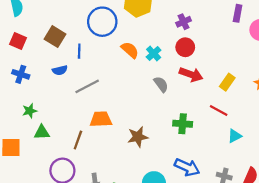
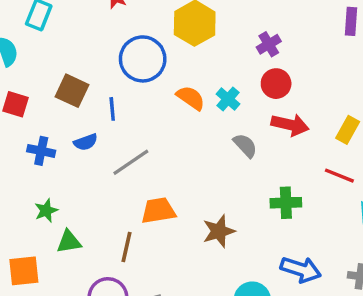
blue cross: (21, 74) -> (41, 151), moved

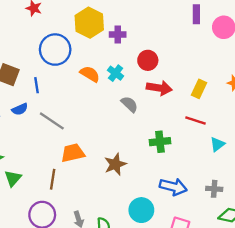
purple cross: (269, 44) -> (118, 34), moved, turned 35
gray line: (131, 162) -> (52, 121), turned 72
green triangle: (69, 242) -> (13, 178), turned -36

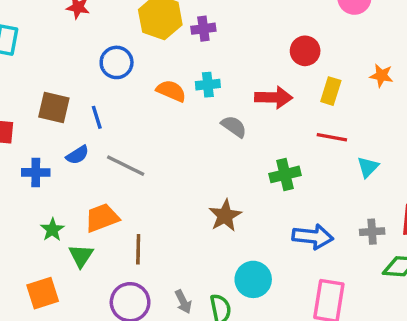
blue circle: (55, 50) -> (117, 62), size x0.7
red circle: (148, 60) -> (305, 51), moved
cyan cross: (116, 73) -> (208, 85), turned -35
orange trapezoid: (73, 153) -> (102, 218), moved
cyan circle: (141, 210) -> (253, 279), moved

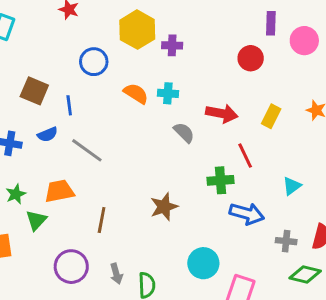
red circle: (305, 51) -> (251, 58), moved
red line: (332, 137) -> (245, 156), moved, turned 45
blue arrow: (313, 237) -> (247, 214), moved
brown line: (138, 249) -> (102, 220), moved
cyan circle: (253, 279) -> (203, 263), moved

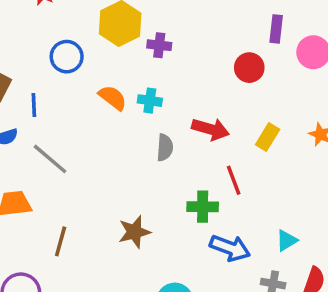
gray semicircle: (184, 133) -> (165, 148), turned 45
cyan triangle: (292, 186) -> (287, 240), moved

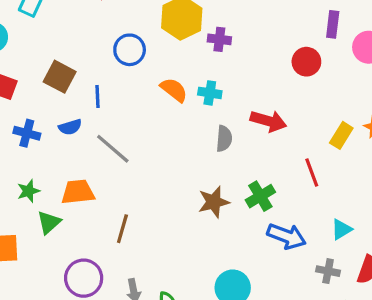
yellow rectangle: (268, 137) -> (341, 135), moved
red line: (234, 180) -> (312, 172), moved
green cross: (203, 207) -> (260, 196), turned -32
brown star: (134, 232) -> (214, 202), moved

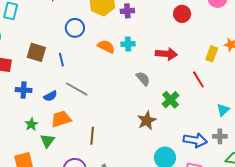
blue semicircle: (70, 127) -> (50, 96), moved
gray semicircle: (224, 139) -> (143, 79), moved, turned -35
brown star: (214, 202) -> (147, 120), moved
blue arrow: (287, 236) -> (195, 140), moved

